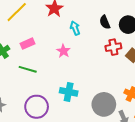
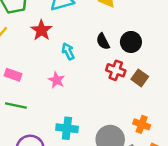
pink rectangle: (27, 44) -> (13, 75), turned 48
red cross: (113, 47) -> (116, 70), turned 35

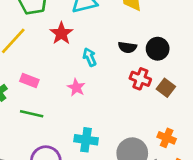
black semicircle: (103, 41) -> (127, 47), turned -56

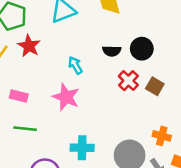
red star: (61, 33) -> (29, 46), moved
red cross: (140, 79) -> (128, 81), turned 30
pink star: (76, 87) -> (66, 97), size x1.5

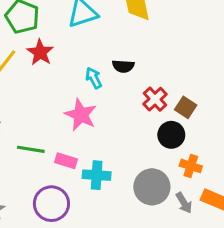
black circle: (142, 49) -> (171, 135), moved
black semicircle: (112, 51) -> (123, 66), moved
pink rectangle: (19, 96) -> (66, 161), moved

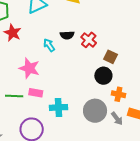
red cross: (155, 99) -> (89, 40), moved
pink star: (81, 115) -> (29, 68), moved
pink rectangle: (66, 161) -> (36, 93), moved

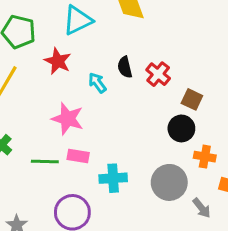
red star: (13, 33) -> (58, 61), moved
black semicircle: (67, 35) -> (125, 67), turned 80
gray arrow: (117, 118) -> (202, 208), moved

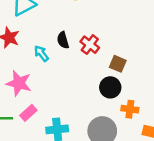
pink rectangle: (78, 156) -> (28, 113), turned -49

